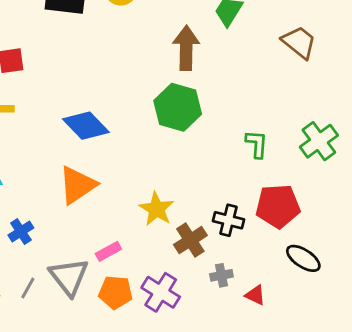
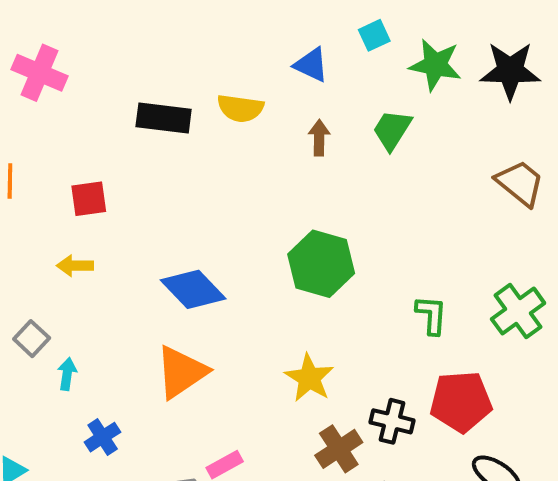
brown trapezoid: (299, 42) -> (520, 183), moved
brown arrow: (186, 48) -> (319, 138), moved, size x0.6
yellow star: (156, 209) -> (309, 378), moved

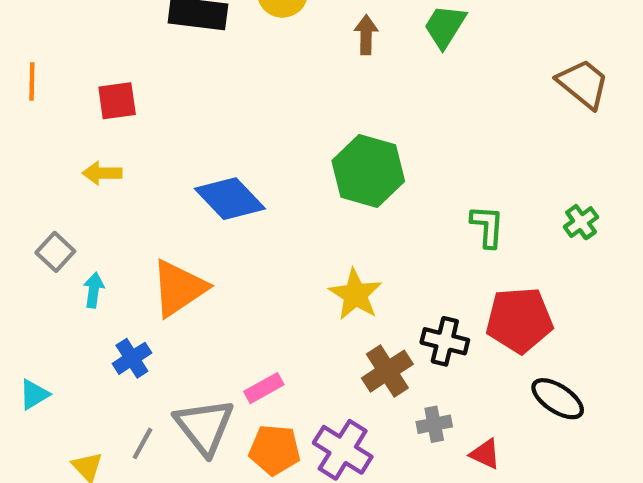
green cross: (518, 311) -> (581, 222), size x0.6
orange triangle: (181, 372) -> (179, 288), moved

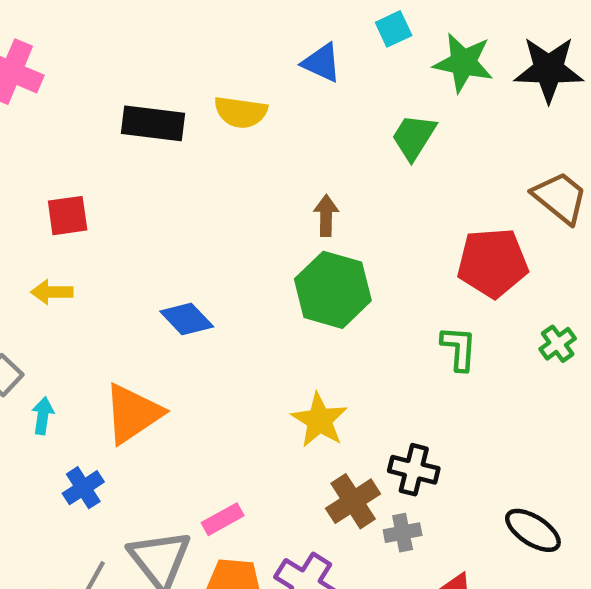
brown arrow: (366, 35) -> (326, 216), moved
blue diamond: (230, 199) -> (187, 319), size x0.7
red pentagon: (519, 320) -> (492, 263), moved
gray cross: (434, 424) -> (403, 533), moved

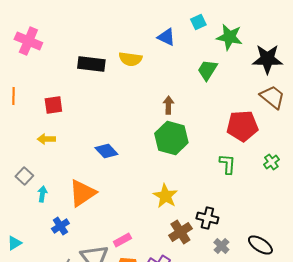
black star: (549, 69) -> (267, 59), moved
gray cross: (403, 533) -> (221, 246), moved, turned -35

